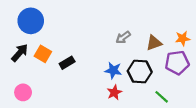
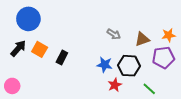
gray arrow: (123, 37) -> (114, 34), turned -112
black rectangle: (67, 63) -> (62, 58), turned -32
pink circle: (23, 92) -> (12, 86), moved
red star: (114, 92) -> (115, 85), moved

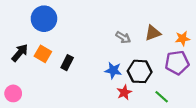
blue circle: (28, 19) -> (44, 19), moved
brown triangle: (142, 39) -> (153, 33), moved

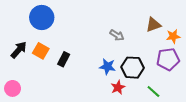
brown triangle: (153, 33) -> (153, 25), moved

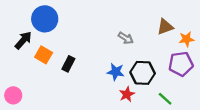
black arrow: (19, 50) -> (23, 40), moved

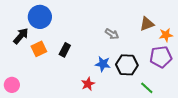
orange square: (44, 55) -> (39, 49), turned 35
black rectangle: (68, 64) -> (65, 50), moved
red star: (127, 94) -> (88, 84), moved

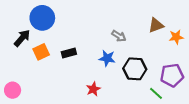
black rectangle: (65, 50) -> (69, 53), turned 48
purple pentagon: (161, 57) -> (172, 75), moved
blue star: (103, 64) -> (107, 58), moved

